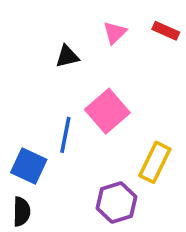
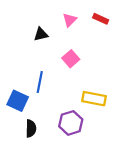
pink square: (107, 111) -> (71, 59), moved, size x0.7
yellow rectangle: (155, 162) -> (94, 99), turned 75
black semicircle: (22, 212) -> (31, 128), moved

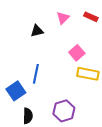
pink square: (71, 59) -> (77, 53), moved
yellow rectangle: (94, 99) -> (88, 74), moved
blue square: (18, 101) -> (16, 91), turned 30

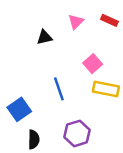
blue line: (36, 74) -> (59, 89), moved, turned -30

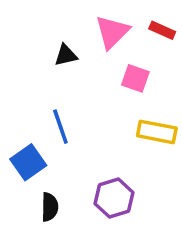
pink triangle: (76, 22) -> (112, 32), size x1.5
pink square: (93, 64) -> (135, 78), moved, turned -30
blue line: (59, 89) -> (60, 127), moved

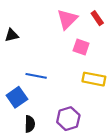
red rectangle: (162, 30) -> (97, 18), turned 32
black triangle: (66, 55) -> (12, 35), moved
blue line: (60, 127) -> (36, 76), turned -60

